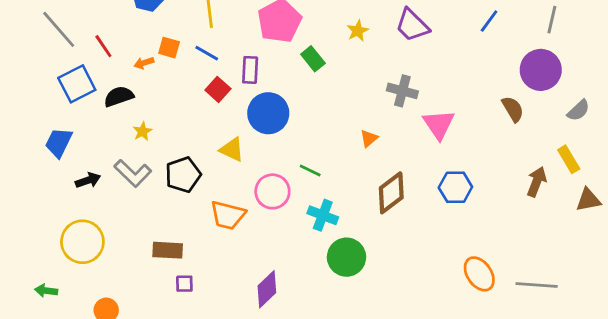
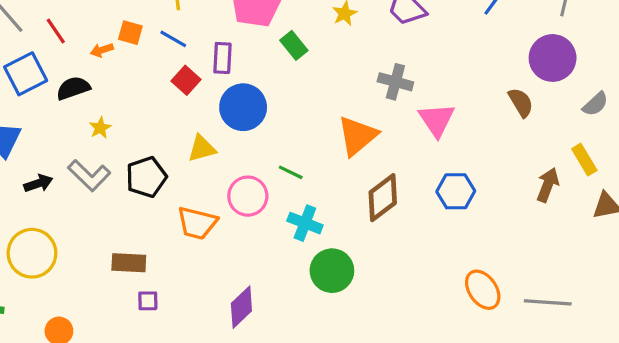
orange triangle: (369, 138) -> (357, 136), size x2.0
yellow triangle: (232, 150) -> (202, 148), turned -40

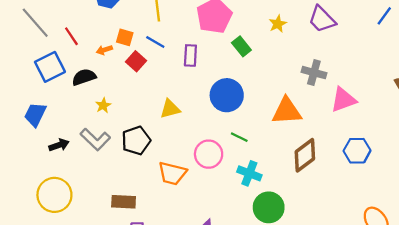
red square: (186, 80) -> (136, 61), moved
blue circle: (243, 107) -> (227, 95), moved
pink triangle: (437, 120) -> (343, 100), turned 44
orange triangle: (357, 136) -> (287, 111), turned 36
yellow triangle: (202, 148) -> (170, 109), moved

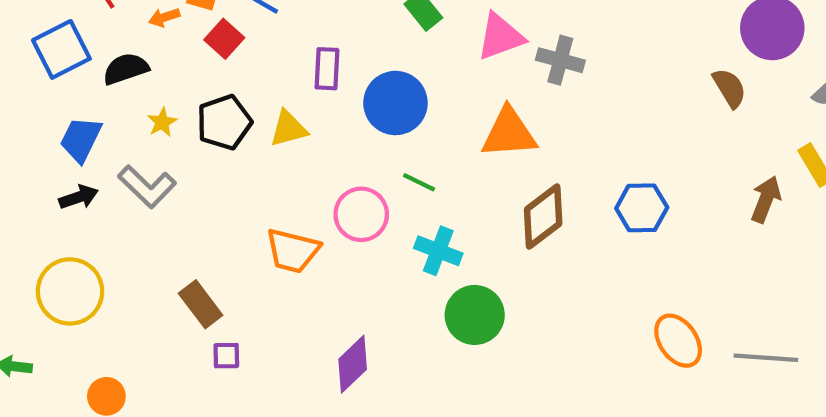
purple rectangle: (190, 56) -> (327, 69), moved
pink triangle: (343, 100) -> (500, 37), moved
blue trapezoid: (35, 114) -> (81, 139), moved
black pentagon: (136, 141) -> (224, 122), moved
brown rectangle: (124, 202) -> (201, 304), turned 50

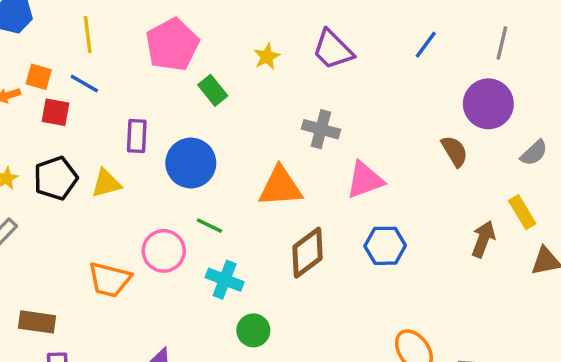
pink triangle: (500, 37) -> (365, 180), moved
red square: (224, 39) -> (56, 112), turned -32
brown rectangle: (201, 304) -> (37, 322), turned -45
green circle: (475, 315) -> (253, 330), size x0.7

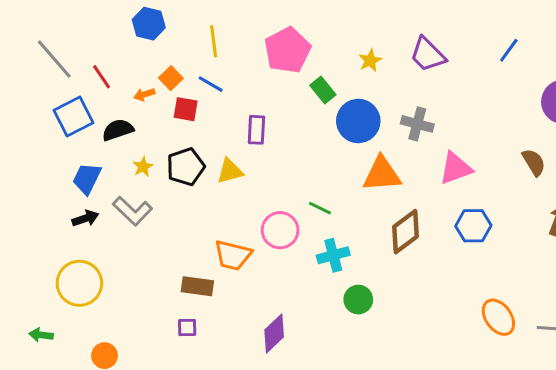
orange square: (39, 77) -> (171, 78), turned 30
brown semicircle: (455, 151) -> (534, 162), moved
blue circle: (191, 163) -> (358, 121), moved
cyan cross: (225, 280) -> (333, 255), turned -36
brown rectangle: (37, 322) -> (197, 286), moved

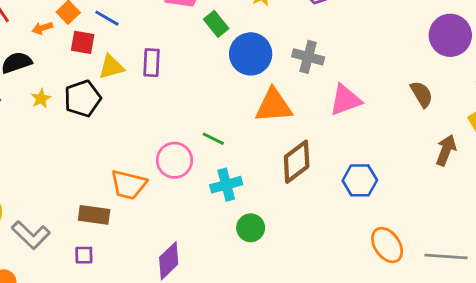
yellow triangle: (230, 171) -> (111, 67), moved
gray L-shape: (133, 211) -> (31, 235), moved
blue hexagon: (473, 226) -> (360, 180), moved

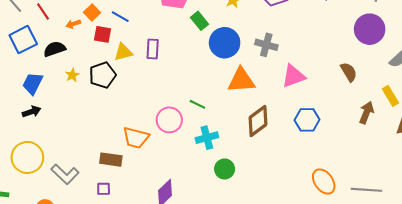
blue hexagon: (360, 180) -> (307, 120), moved

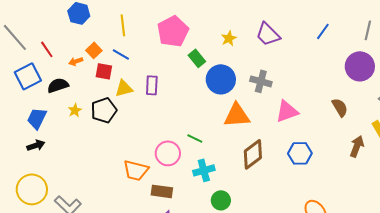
brown rectangle: (111, 160) -> (162, 191), moved

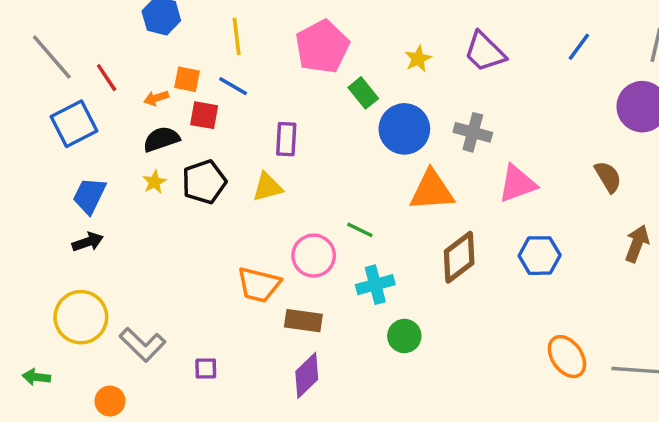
orange square: (94, 50) -> (187, 79), turned -35
black semicircle: (58, 85) -> (161, 139), moved
yellow triangle: (124, 88) -> (267, 187), moved

